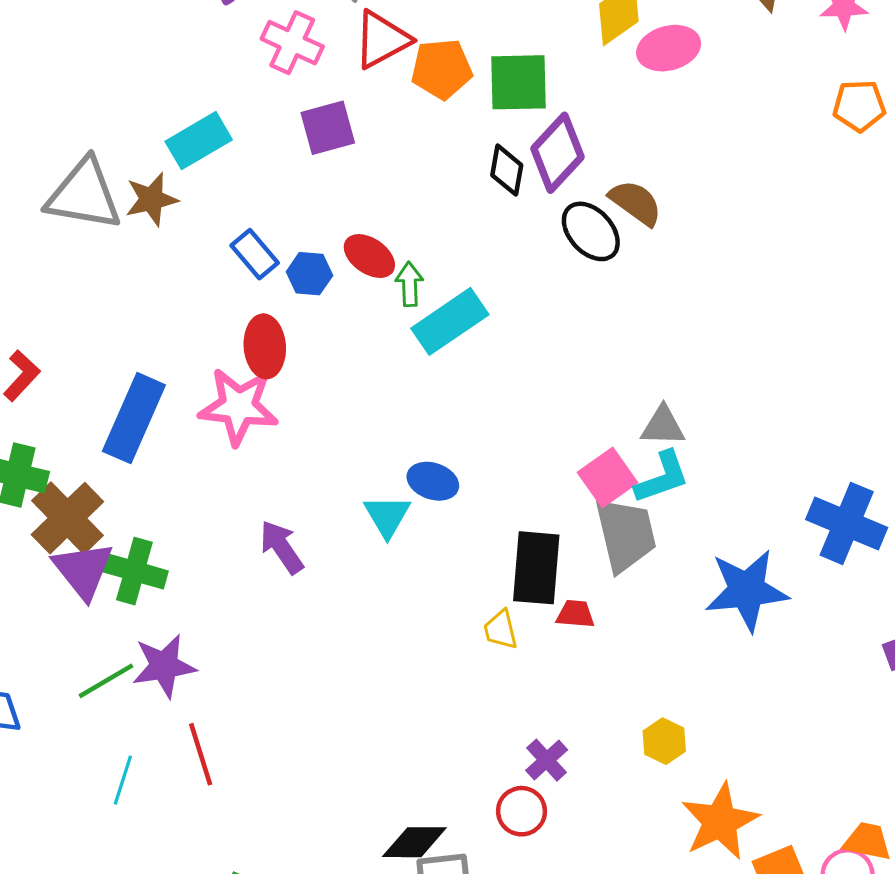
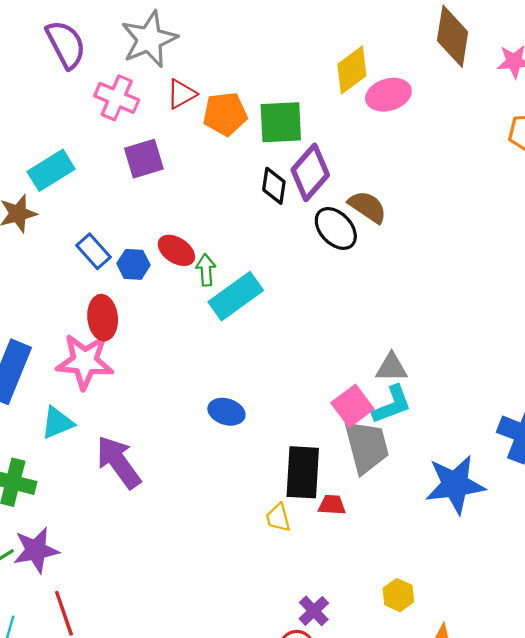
red triangle: (382, 40) -> (181, 94), size x0.7
cyan triangle: (387, 516) -> (57, 423), moved, turned 39
purple arrow: (282, 547) -> (119, 462), size x1.4

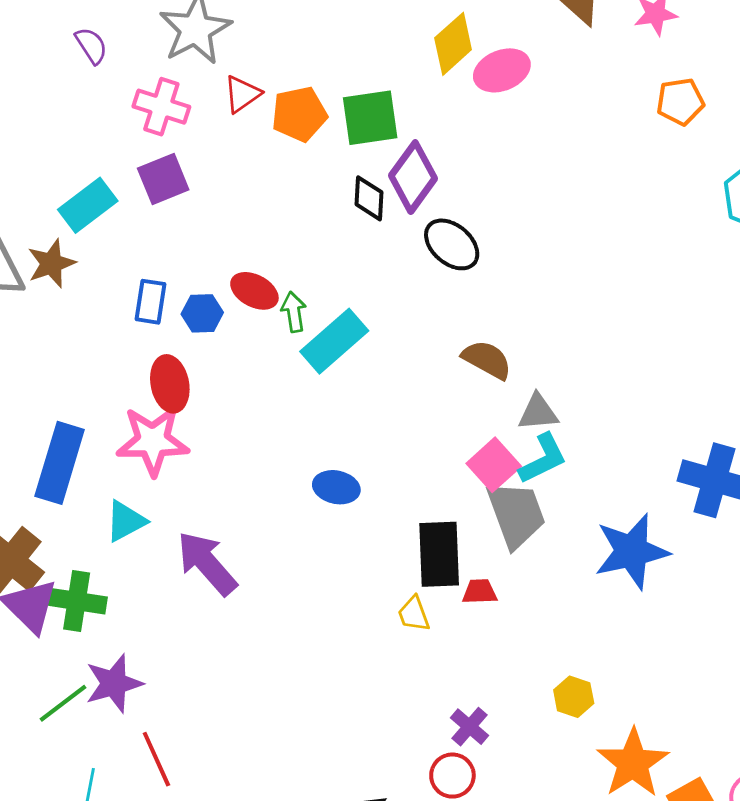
purple semicircle: (66, 44) -> (91, 46), size x0.6
purple square: (144, 159) -> (163, 179), moved
brown semicircle: (368, 207) -> (487, 360), moved
blue rectangle: (93, 251) -> (151, 302), turned 56

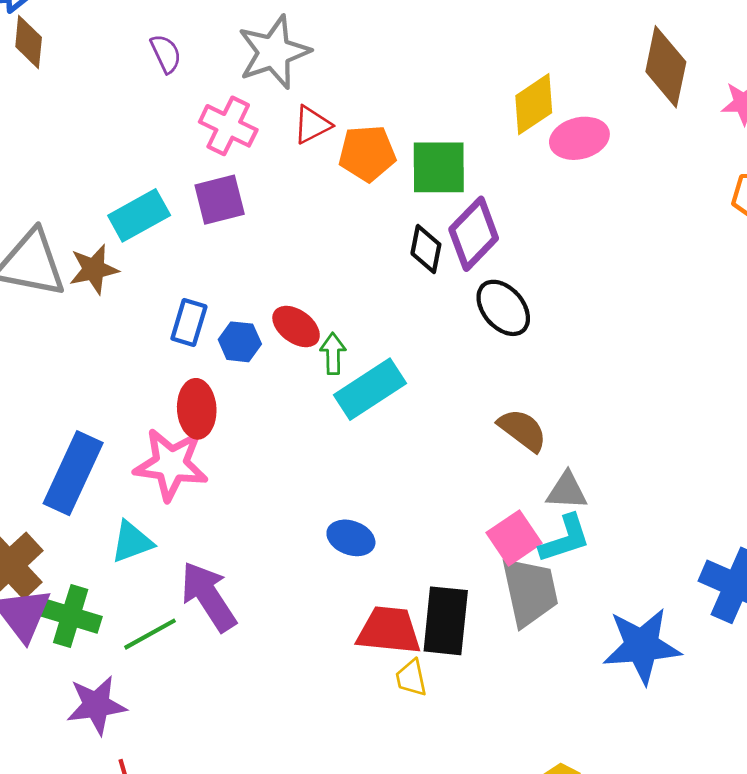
red trapezoid: (480, 592) -> (389, 630), moved, size x1.8
green line: (63, 703) -> (150, 634), moved

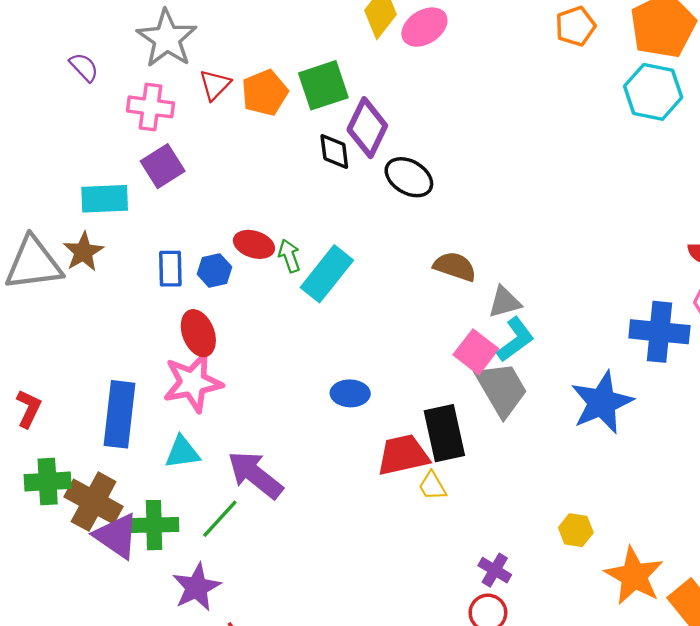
cyan rectangle: (139, 215) -> (105, 199), turned 45
cyan triangle: (132, 542) -> (182, 452), turned 30

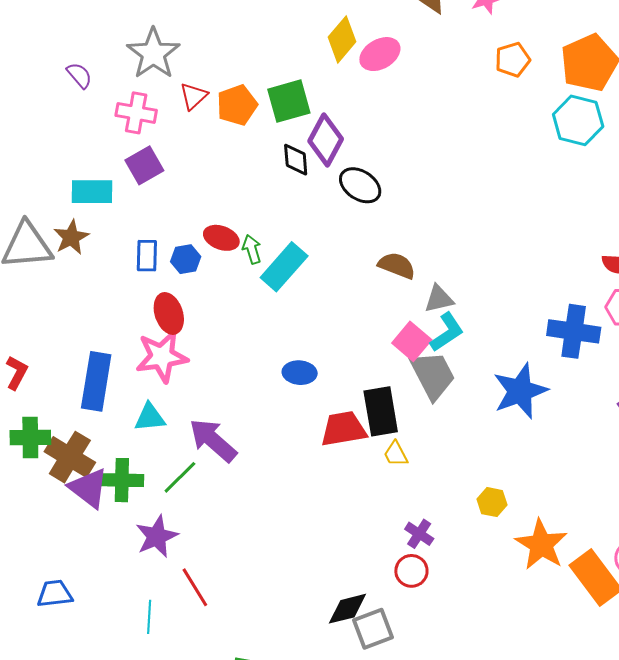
yellow trapezoid: (432, 486) -> (396, 454), moved

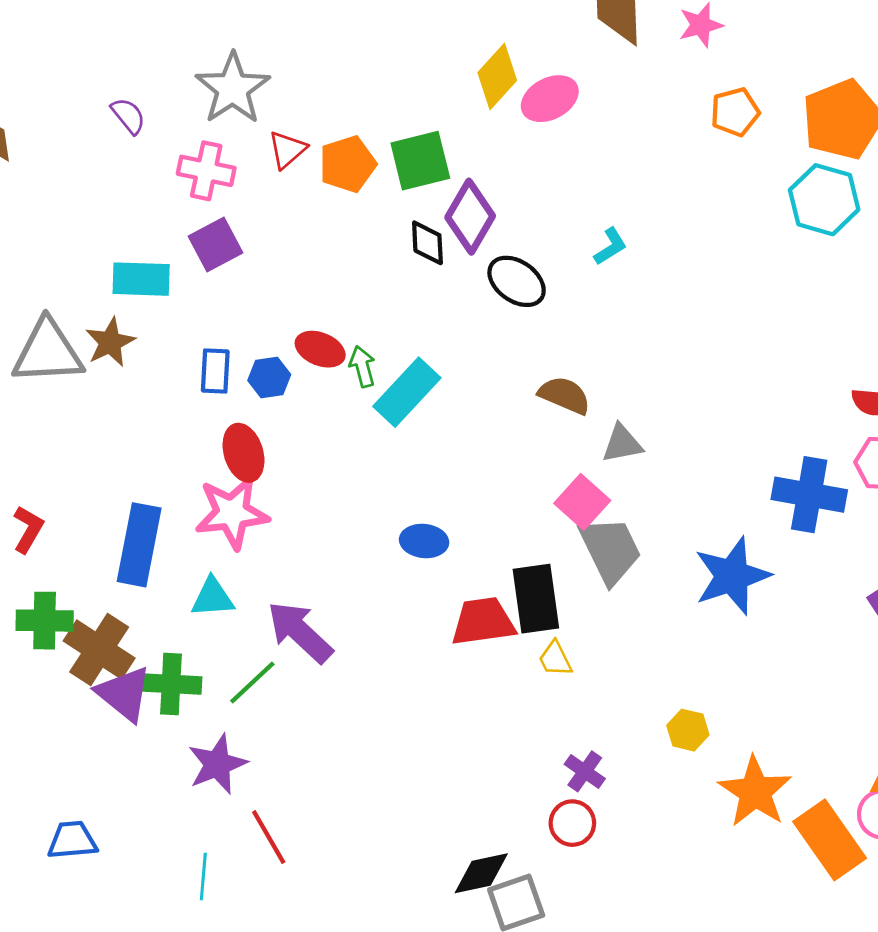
cyan L-shape: (447, 332) -> (610, 246), moved, size x0.7

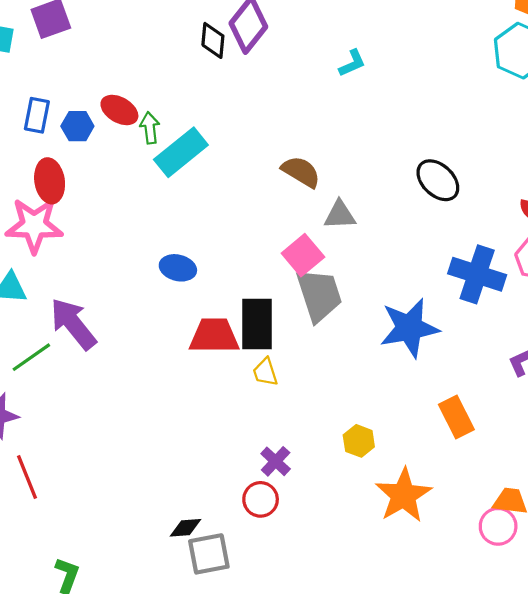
black ellipse: (517, 281) -> (438, 180), moved
orange rectangle: (830, 840) -> (456, 417), moved, size x0.7
black diamond: (481, 873) -> (185, 528), size x0.7

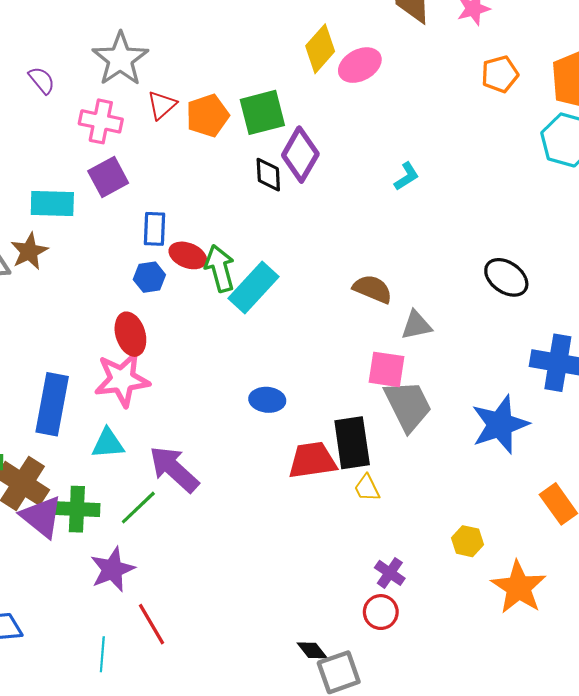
blue rectangle: (37, 115) -> (154, 229), moved
green arrow: (150, 128) -> (220, 268), size x1.5
pink square: (303, 255) -> (386, 369), turned -33
black diamond: (185, 528) -> (312, 650), turned 64

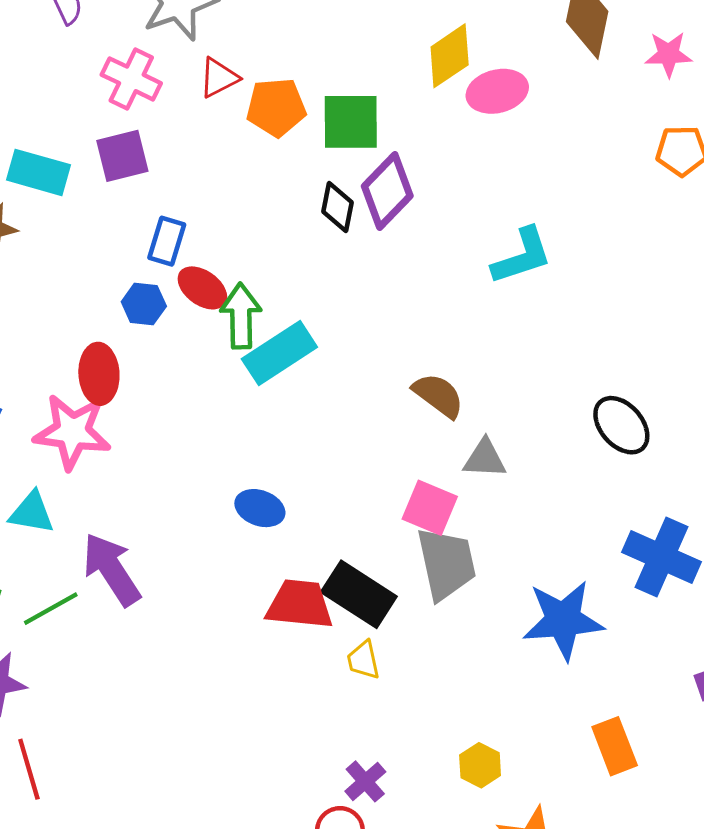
cyan L-shape: (406, 176) -> (522, 256), size x1.6
black rectangle: (352, 443) -> (359, 594), turned -63

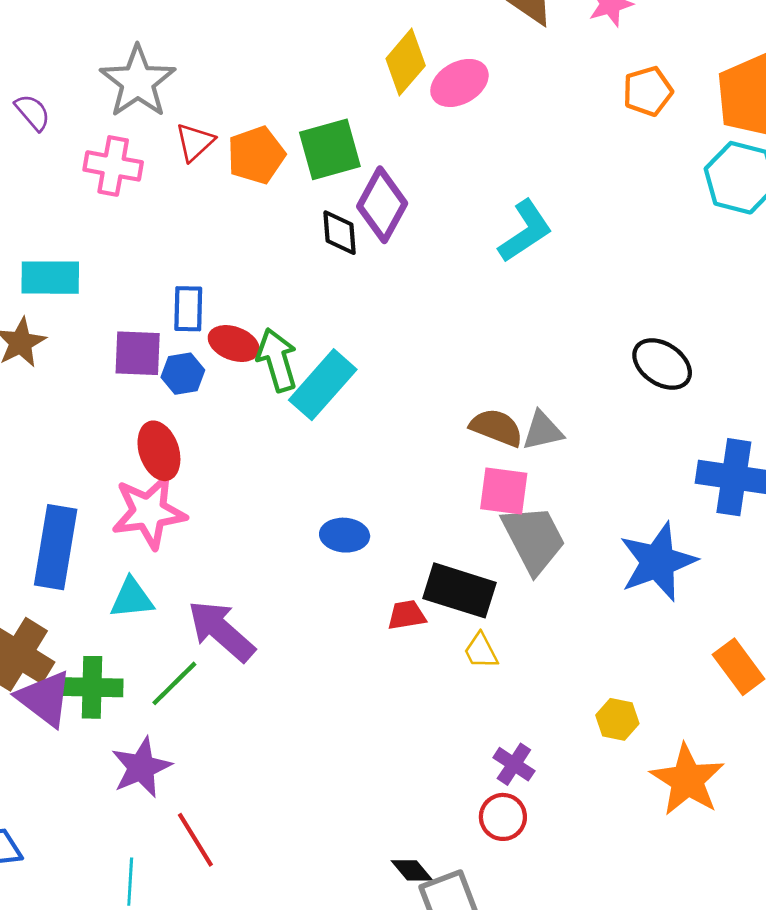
purple square: (122, 156) -> (138, 353), moved, turned 32
brown semicircle: (438, 395) -> (496, 427), moved
red trapezoid: (300, 604) -> (407, 615), size x0.6

